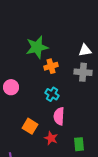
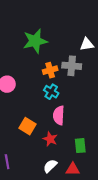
orange cross: (51, 66) -> (50, 70), moved
gray cross: (83, 72) -> (72, 66), moved

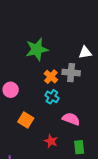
orange cross: (50, 70) -> (51, 77), turned -32
pink semicircle: (59, 115) -> (71, 119), moved, turned 108
orange square: (27, 126) -> (26, 120), moved

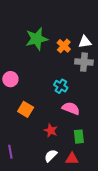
gray cross: (71, 73) -> (84, 62), moved
orange cross: (51, 77) -> (64, 46), moved
cyan cross: (52, 97) -> (61, 86), moved

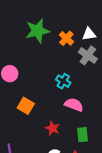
gray cross: (84, 62) -> (88, 55), turned 30

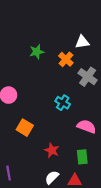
green star: (38, 31) -> (37, 52), size x0.6
white triangle: (89, 34) -> (82, 42), moved
pink semicircle: (74, 105) -> (87, 126), moved

